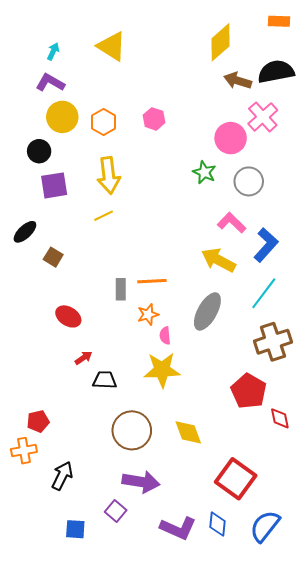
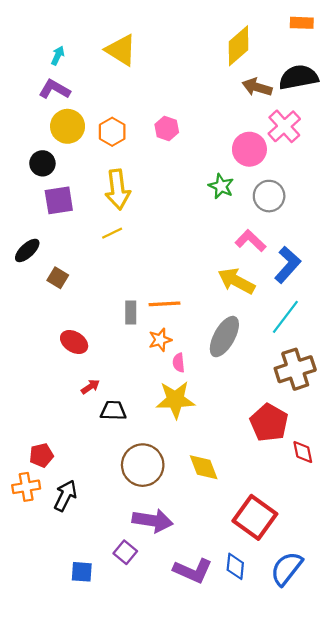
black arrow: (62, 476) -> (65, 496), moved

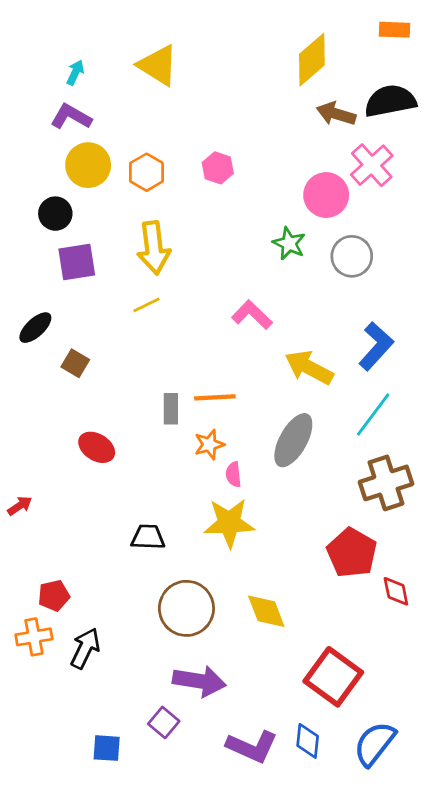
pink L-shape: (251, 241) -> (252, 315), moved
red arrow: (90, 387) -> (20, 506), moved

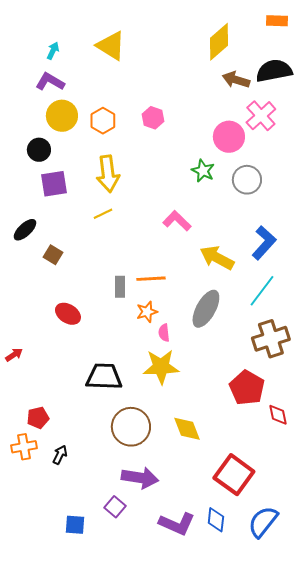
black trapezoid: (148, 537) -> (104, 377), size x1.5
black arrow: (85, 648) -> (60, 455), size x0.7

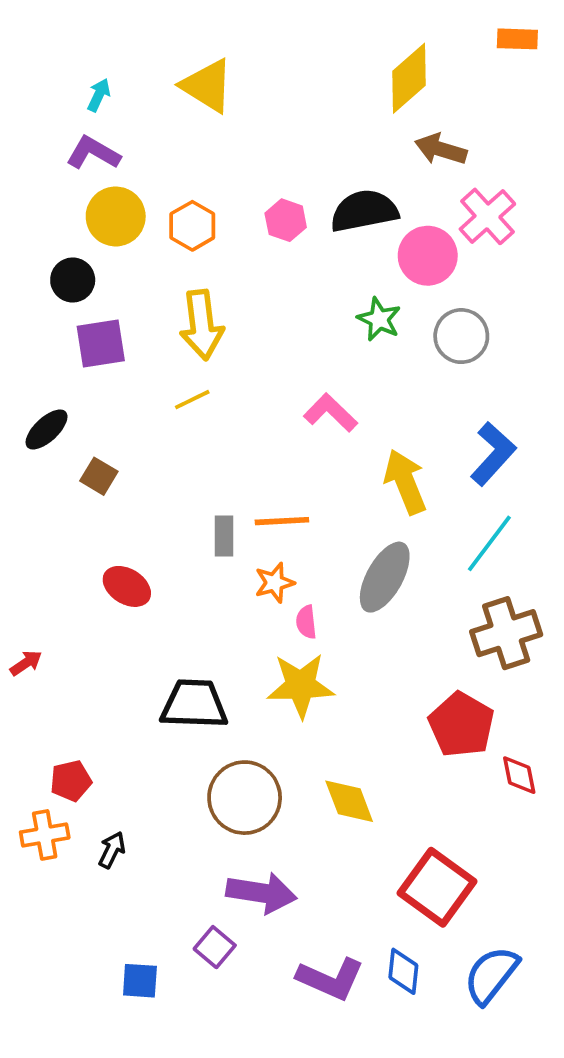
black semicircle: (274, 71) -> (364, 211), moved
yellow arrow: (217, 258) -> (405, 482), turned 40

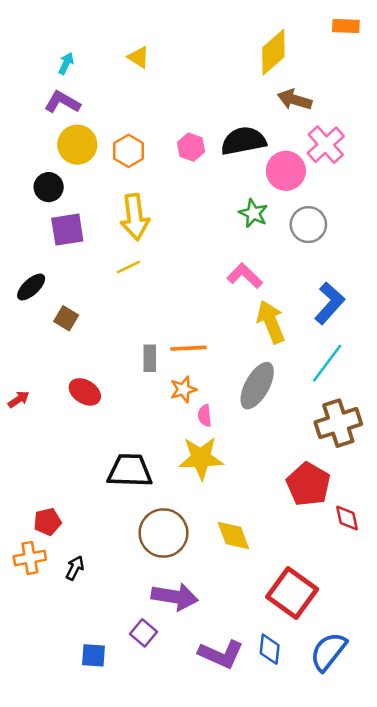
yellow triangle: (207, 86) -> (139, 57), size x0.6
pink L-shape: (331, 413) -> (245, 276), moved
red arrow: (26, 663) -> (19, 399), moved

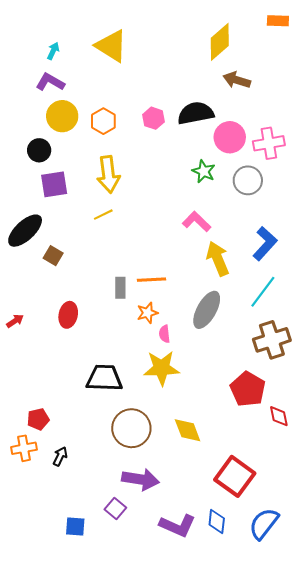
yellow triangle: (139, 57) -> (111, 46), size x1.8
pink cross: (326, 145) -> (269, 143), moved, turned 32
black ellipse: (31, 287) -> (25, 231), size x1.5
red ellipse: (85, 392) -> (68, 315), turned 70

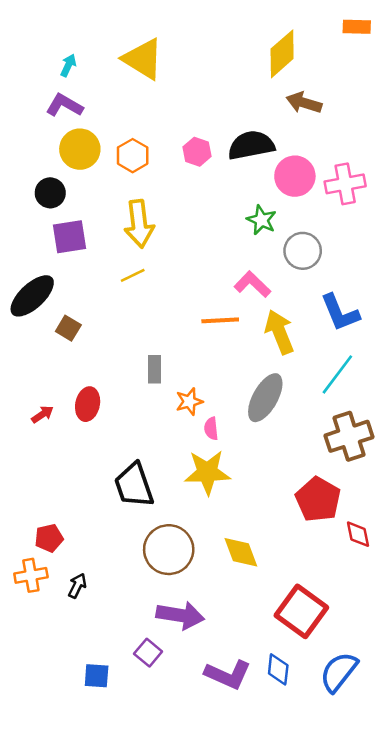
gray circle: (248, 180) -> (303, 251), moved
blue L-shape: (265, 244) -> (340, 313), turned 116
orange line: (151, 280) -> (220, 320), moved
red arrow: (15, 321) -> (43, 414), moved
black trapezoid: (104, 378) -> (134, 485), turned -111

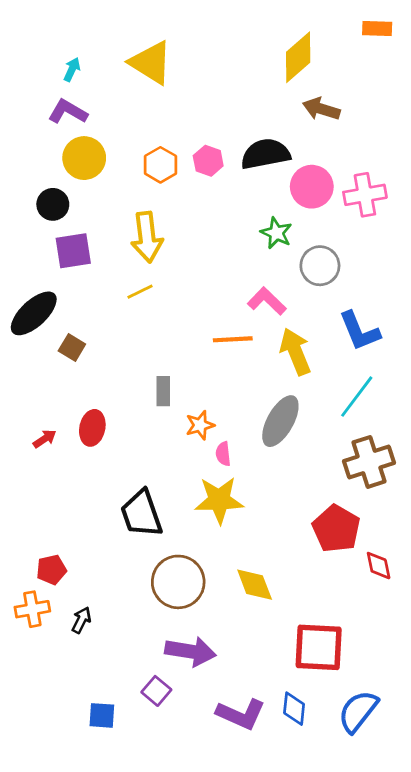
orange hexagon: (133, 156) -> (160, 165), moved
red square: (301, 611) -> (319, 647), turned -33

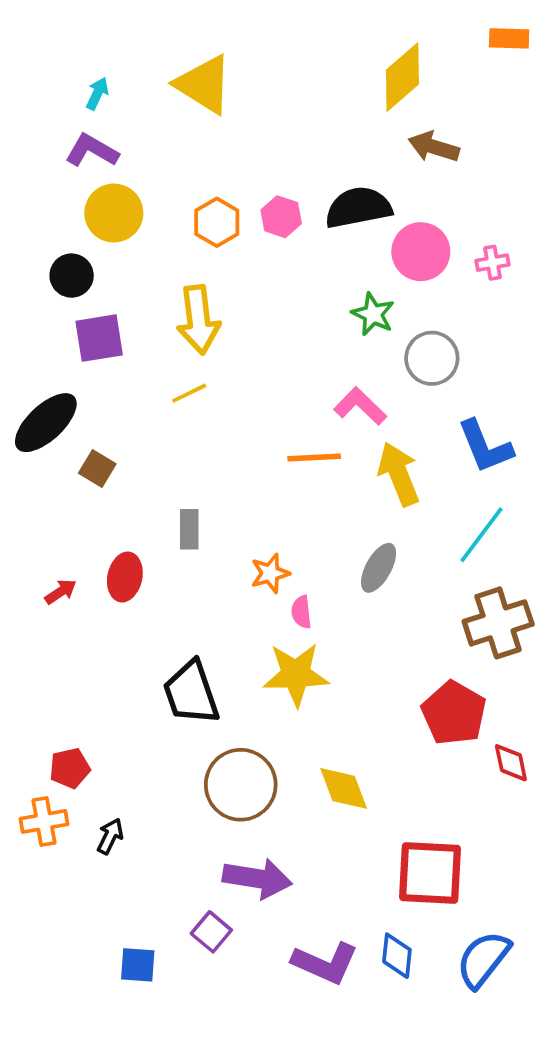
pink cross: (365, 195) -> (493, 263), size x0.6
gray rectangle: (163, 391) -> (189, 529), moved
gray ellipse: (280, 421) -> (379, 568), size x0.7

